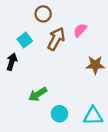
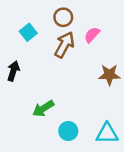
brown circle: (43, 14) -> (63, 17), moved
cyan square: (25, 40) -> (28, 32), moved

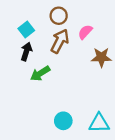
black arrow: (13, 71) -> (26, 52), moved
brown star: (109, 75) -> (101, 57), moved
green arrow: (43, 108) -> (40, 73), moved

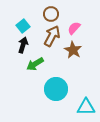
brown star: (101, 57) -> (73, 50), moved, turned 30
cyan circle: (63, 121) -> (56, 89), moved, size x1.5

